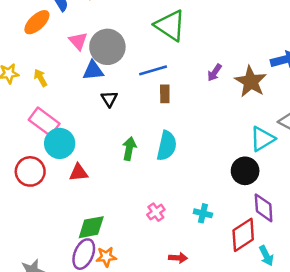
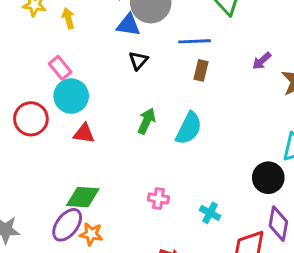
pink rectangle: (44, 122) -> (60, 68), size x0.7
pink cross: (156, 212) -> (158, 199), turned 30

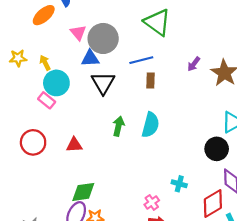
black triangle: (138, 61) -> (103, 83), size x1.6
cyan circle: (71, 96) -> (56, 83), moved
pink cross: (158, 199) -> (152, 202), moved, turned -32

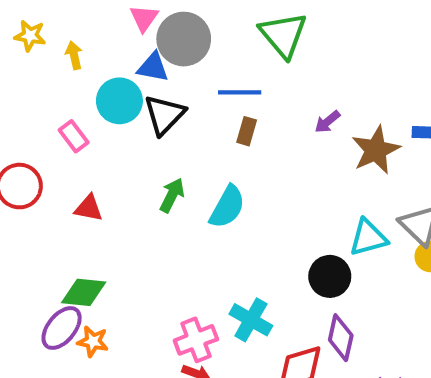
cyan circle: (56, 83) -> (119, 101), moved
pink rectangle: (47, 100) -> (74, 136), moved
cyan cross: (179, 184) -> (251, 320), size x1.5
pink cross: (152, 202) -> (196, 340), size x1.5

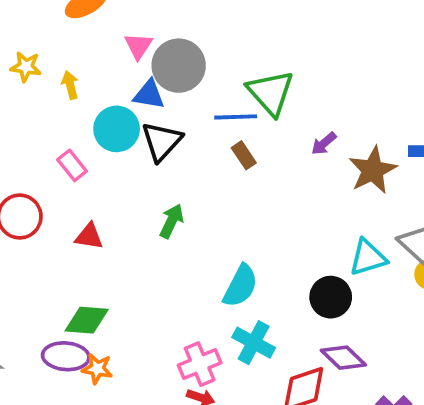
green triangle: (283, 35) -> (271, 93), moved
brown rectangle: (247, 131) -> (244, 155), turned -48
cyan semicircle: (227, 207) -> (240, 286), moved
purple ellipse: (62, 328) -> (66, 356), turned 57
purple diamond: (341, 338) -> (343, 358), turned -57

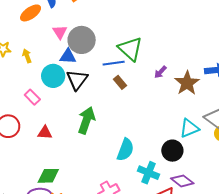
green arrow: (172, 221) -> (86, 120), size x1.5
cyan cross: (254, 343) -> (149, 173), moved

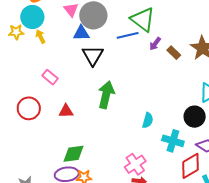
purple arrow: (160, 72) -> (155, 44), moved
cyan circle: (53, 76) -> (32, 17), moved
brown rectangle: (120, 82) -> (174, 53), moved
cyan semicircle: (125, 150) -> (148, 120), size x0.7

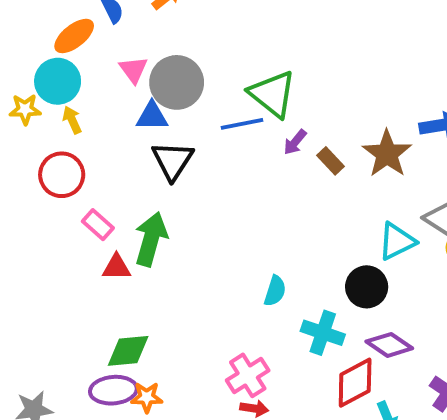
pink rectangle: (50, 77) -> (98, 225), moved
green arrow: (106, 95) -> (151, 239), moved
red circle: (29, 108) -> (62, 175), moved

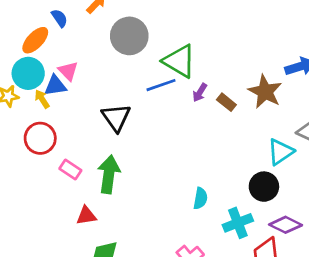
pink triangle: (133, 70) -> (68, 71), moved
gray circle: (177, 82) -> (129, 36), moved
blue triangle: (152, 116) -> (55, 86), moved
red triangle: (116, 267) -> (86, 216), moved
cyan cross: (323, 333) -> (238, 223), turned -32

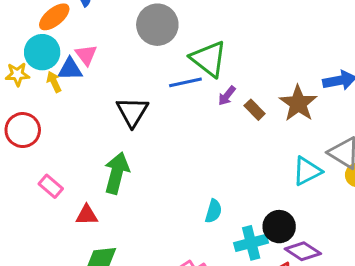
red circle: (40, 138) -> (23, 130), moved
pink rectangle: (70, 170) -> (51, 186), moved
black circle: (264, 187) -> (279, 227), moved

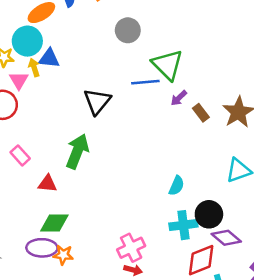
gray circle: (157, 25) -> (128, 30), size x0.7
pink triangle: (86, 55) -> (19, 80), moved
cyan semicircle: (214, 211) -> (176, 186), moved

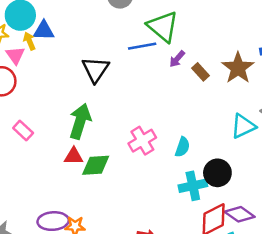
red triangle: (47, 184) -> (74, 156), moved
green diamond: (54, 223) -> (96, 165), moved
purple diamond: (226, 238) -> (240, 214), moved
pink cross: (131, 248) -> (142, 141), moved

